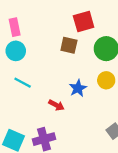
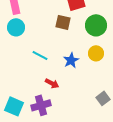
cyan line: (23, 83) -> (40, 55), moved
red arrow: (56, 105) -> (52, 83), moved

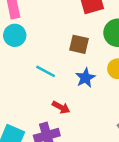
brown square: (63, 22) -> (79, 44), moved

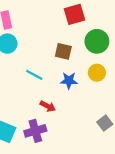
blue star: (85, 78) -> (69, 81), turned 30

